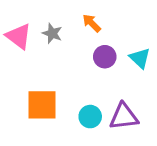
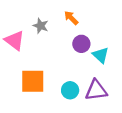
pink triangle: (19, 36) -> (15, 40), moved
cyan triangle: (140, 58) -> (101, 55), moved

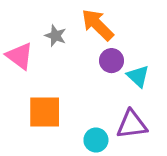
orange arrow: (71, 18) -> (98, 25), size x1.6
cyan circle: (70, 90) -> (96, 140), moved

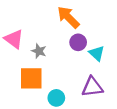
gray star: (55, 36) -> (39, 51), moved
cyan circle: (96, 140) -> (56, 98), moved

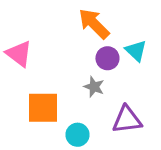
gray star: (39, 51) -> (94, 87), moved
cyan triangle: (97, 53) -> (136, 51), moved

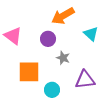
orange arrow: (94, 24) -> (63, 16), turned -75
purple circle: (107, 58) -> (48, 39), moved

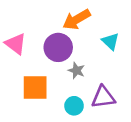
purple circle: (48, 39) -> (58, 47), size x1.5
cyan circle: (52, 90) -> (74, 106), moved

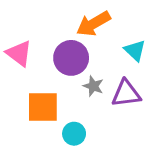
purple triangle: (103, 97) -> (126, 94), moved
cyan circle: (74, 106) -> (74, 134), moved

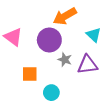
orange square: (43, 107) -> (30, 74), size x0.7

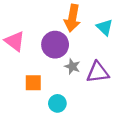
orange arrow: (65, 16) -> (72, 18), turned -50
cyan triangle: (94, 35) -> (105, 27), moved

